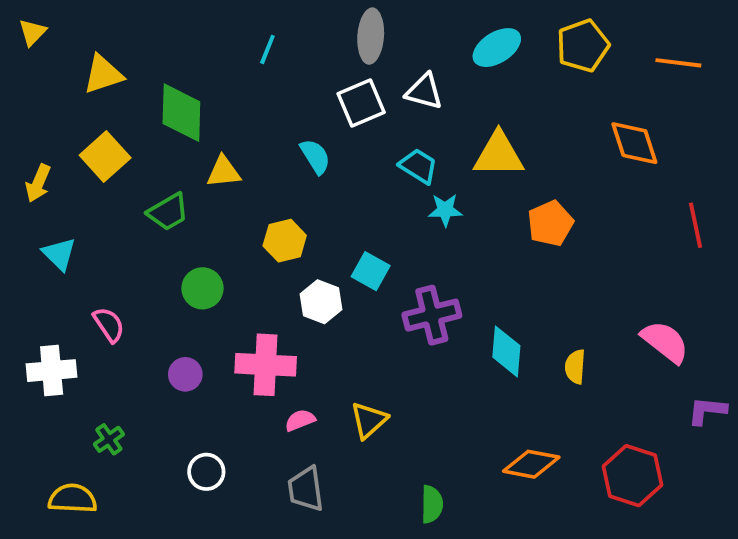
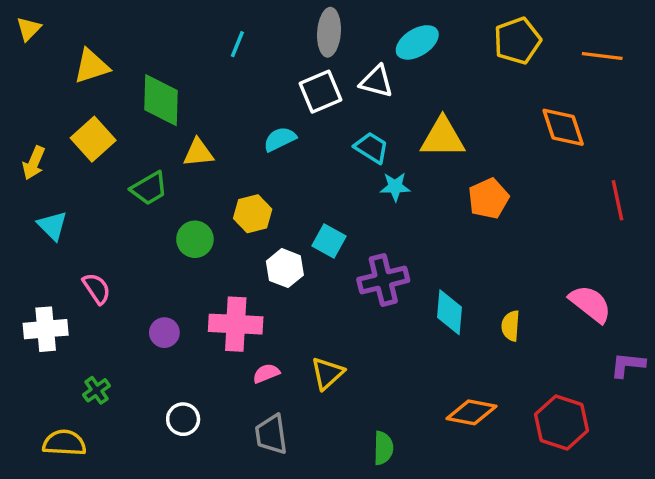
cyan ellipse: (497, 48) -> (417, 42), moved
cyan semicircle: (315, 156) -> (280, 139), turned -84
green circle: (203, 288) -> (195, 239), moved

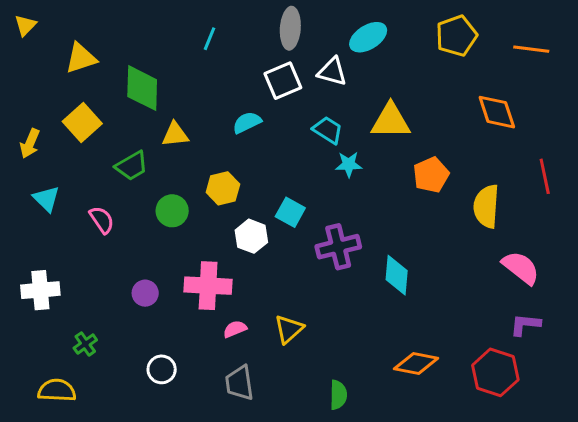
pink semicircle: (97, 288) -> (102, 220), moved
yellow semicircle: (511, 326) -> (486, 206), moved, size x1.6
purple L-shape: (628, 365) -> (525, 325), moved

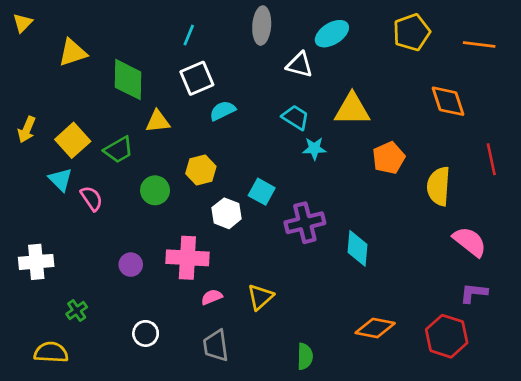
white square: (283, 81) -> (197, 78), moved
yellow square: (82, 122) -> (73, 140), moved
cyan triangle: (46, 199) -> (60, 180), moved

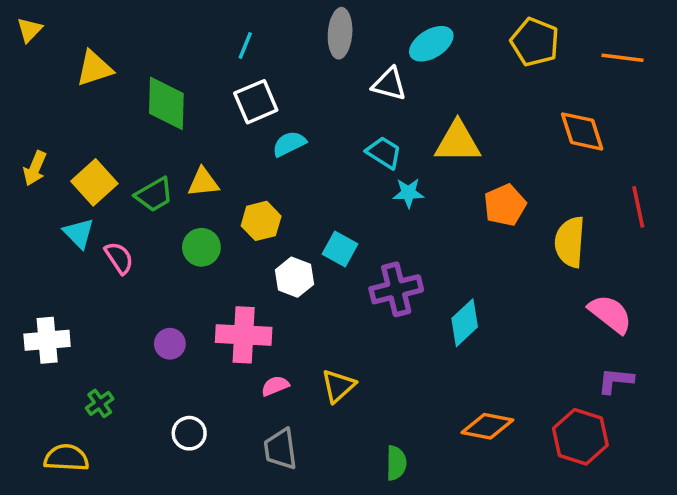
yellow pentagon: (412, 32) -> (535, 42), turned -30
yellow triangle: (158, 121) -> (203, 182), moved
cyan diamond: (358, 248) -> (465, 323), turned 42

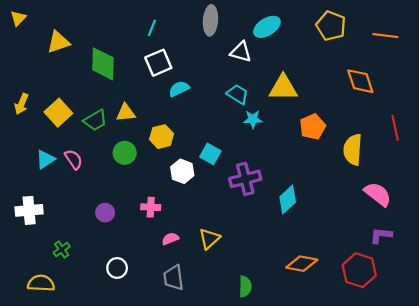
cyan triangle: (79, 233) -> (45, 159), moved, turned 42
pink cross: (244, 335) -> (151, 207), size x0.6

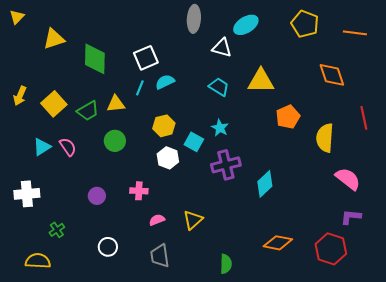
cyan line: (152, 28) -> (140, 88), moved
cyan star: (253, 119) -> (220, 128), moved, turned 30
yellow hexagon: (162, 137) -> (164, 126), moved

